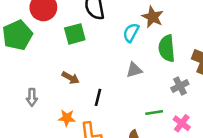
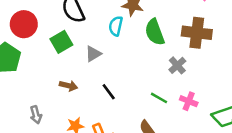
gray triangle: (134, 70) -> (93, 54), moved
black line: (98, 97) -> (109, 92), moved, turned -36
green line: (154, 113) -> (159, 98), turned 54

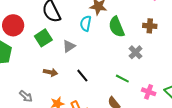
brown cross: (197, 33) -> (150, 26), size x0.6
pink cross: (189, 101) -> (149, 92), moved
gray arrow: (36, 115) -> (26, 96), turned -32

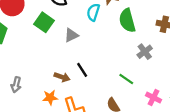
green square: (43, 38) -> (44, 22), turned -30
brown arrow: (51, 72) -> (62, 77), moved
gray arrow: (26, 96) -> (16, 85), turned 56

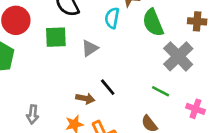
green square: (44, 22) -> (56, 37), turned -30
gray cross: (145, 52) -> (178, 56), size x1.6

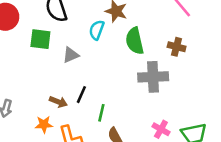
gray cross: (178, 56) -> (153, 77), turned 32
black line: (108, 87) -> (81, 95), turned 54
green line: (161, 91) -> (101, 113), moved, turned 66

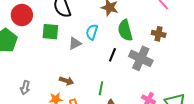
cyan semicircle: (97, 30) -> (92, 32), moved
gray cross: (153, 77) -> (141, 58), turned 30
black line: (81, 95) -> (112, 55), moved

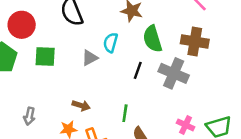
green square: (50, 32) -> (45, 57), moved
brown cross: (159, 34) -> (195, 42), size x1.5

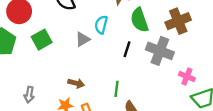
brown cross: (195, 42) -> (178, 21), turned -30
green square: (45, 57) -> (42, 40), turned -30
pink cross: (186, 125) -> (187, 77), moved

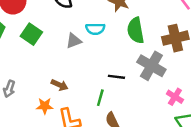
cyan semicircle: (101, 25) -> (95, 29), turned -114
green square: (42, 40) -> (31, 34), turned -36
black line: (127, 49) -> (116, 77), moved, turned 70

